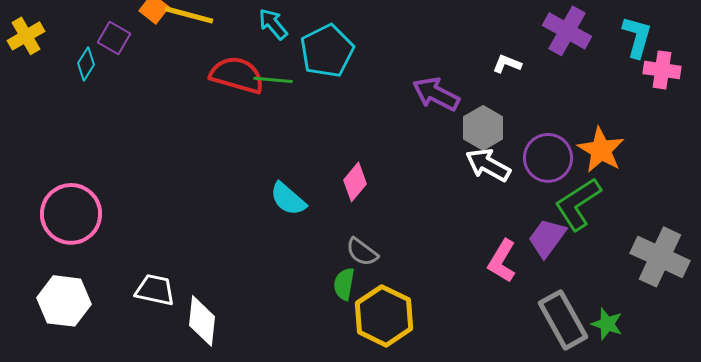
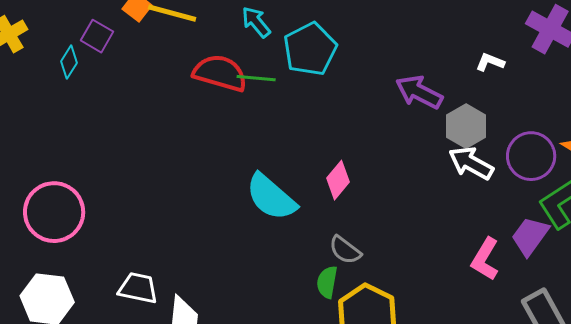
cyan semicircle: (288, 199) -> (271, 197), size x1.4

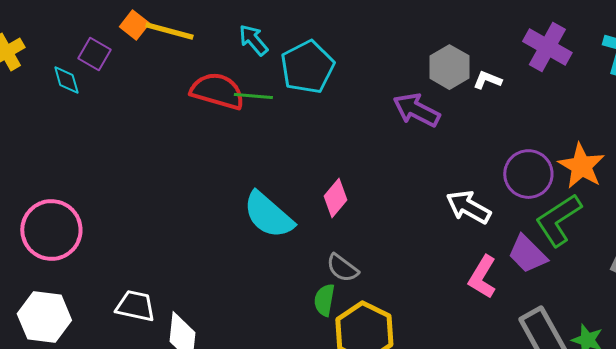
cyan diamond: (69, 62) -> (66, 80), turned -48
gray hexagon: (466, 126) -> (449, 67), moved
white arrow: (471, 163) -> (468, 207), moved
purple trapezoid: (530, 236) -> (527, 254), turned -81

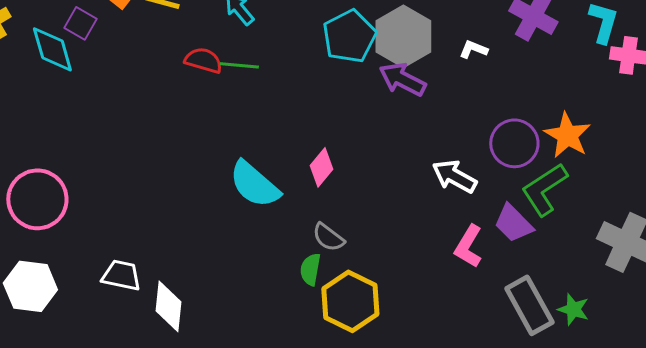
cyan pentagon: (307, 67) -> (349, 36), moved
gray hexagon: (449, 67) -> (403, 36), moved, size x1.4
cyan diamond: (66, 80) -> (52, 49), size x1.6
red semicircle: (217, 91) -> (203, 60), size x0.7

